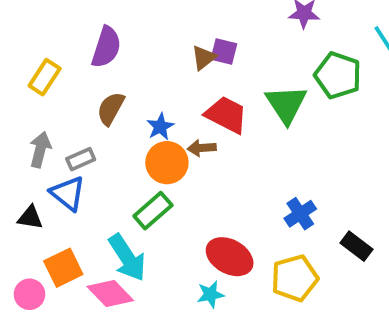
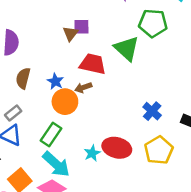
green rectangle: (153, 211) -> (51, 135), moved
cyan star: (211, 294) -> (92, 153), moved

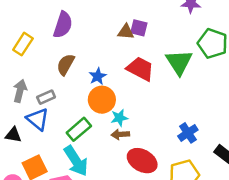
brown triangle: (70, 34) -> (126, 32), turned 42
brown arrow: (83, 88) -> (120, 134), moved
cyan star: (92, 153) -> (119, 118), moved

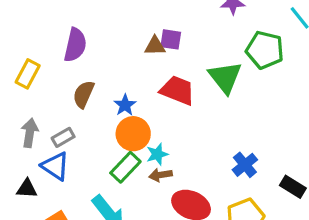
green rectangle: (79, 129) -> (125, 167), moved

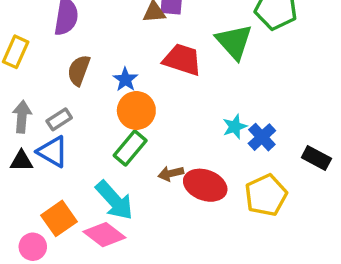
cyan star: (157, 154) -> (235, 127), moved
brown arrow: (161, 175) -> (171, 173), moved
black triangle: (27, 189) -> (21, 161), moved

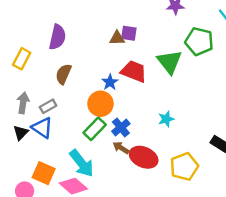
blue star: (125, 79) -> (110, 82), moved
blue cross: (262, 137) -> (121, 127), moved
black triangle: (21, 161) -> (21, 133), turned -49
brown arrow: (171, 173) -> (121, 148), turned 42
orange square: (59, 218) -> (44, 173), turned -35

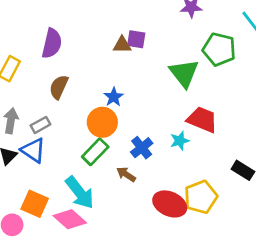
red trapezoid: (134, 71) -> (202, 120), moved
blue cross: (121, 127) -> (142, 148), moved
red ellipse: (144, 157) -> (170, 204), moved

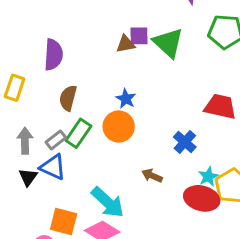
green triangle: (184, 73) -> (168, 43), moved
cyan star: (180, 141) -> (208, 177), moved
blue cross: (142, 148) -> (185, 142), moved
green rectangle: (95, 152) -> (78, 133), moved

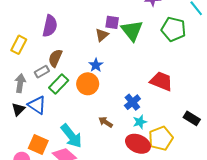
brown triangle: (126, 44) -> (102, 35), moved, turned -40
gray rectangle: (56, 140) -> (42, 72), moved
cyan star: (208, 177) -> (140, 122), moved

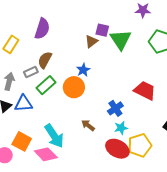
blue triangle: (37, 105) -> (24, 103), turned -42

